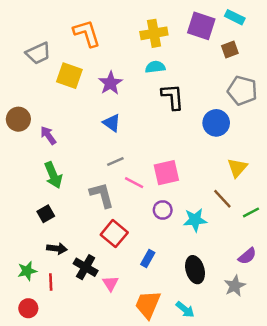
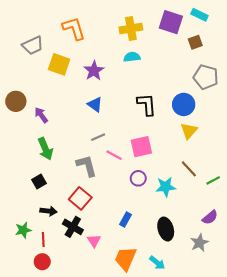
black L-shape: (173, 97) -> (147, 104), moved
yellow triangle: (237, 168) -> (189, 131), moved
red square: (114, 234) -> (80, 198), moved
red circle: (28, 308) -> (42, 262), moved

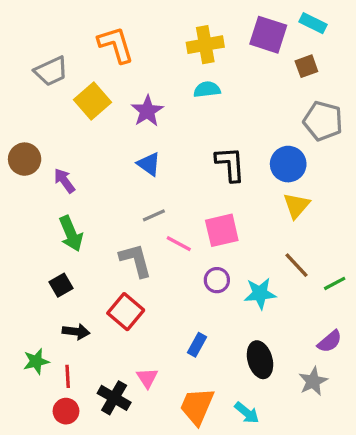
yellow square: (59, 64) -> (93, 101), turned 30
black cross: (73, 227) -> (114, 398), moved

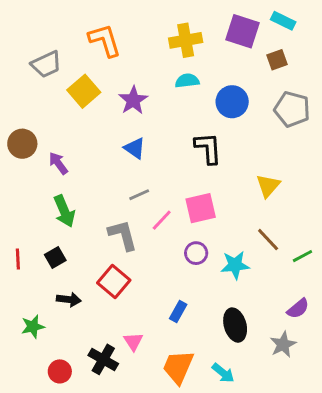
blue circle: (288, 164) -> (232, 102), moved
pink line: (179, 244) -> (162, 220), turned -75
red line: (68, 376) -> (18, 259), moved

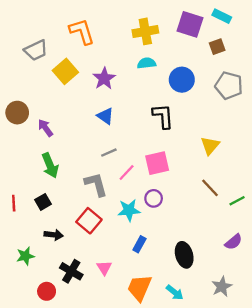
cyan star: (235, 265) -> (129, 210), moved
gray star: (283, 344) -> (222, 287), moved
black cross: (103, 359) -> (71, 271), moved

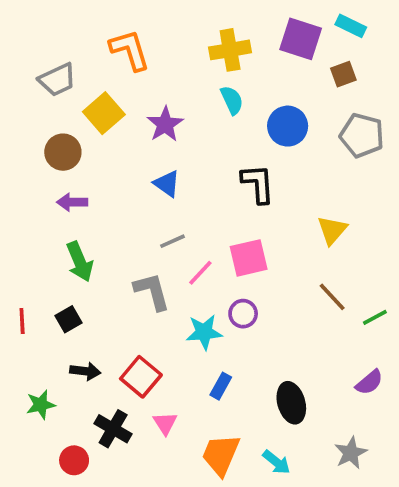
cyan semicircle: (147, 63) -> (232, 100), turned 72
brown circle: (17, 113) -> (63, 152), moved
purple arrow: (45, 128) -> (72, 202), turned -54
red square: (89, 221) -> (141, 377), moved

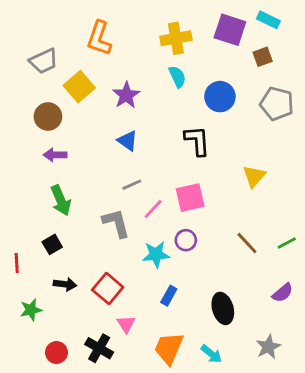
orange L-shape: (130, 50) -> (99, 38), turned -144
brown line: (332, 297) -> (247, 243), moved
red line: (22, 321) -> (17, 263), moved
black cross: (113, 429) -> (99, 348), moved

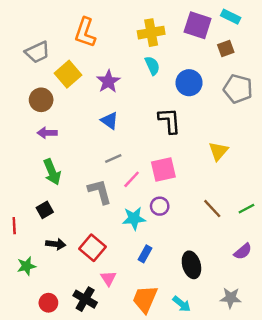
gray star: (268, 347) -> (231, 298), turned 30

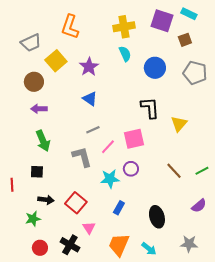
black L-shape: (169, 121) -> (150, 108), moved
black square: (45, 210) -> (37, 172), turned 32
green star: (26, 266) -> (33, 219), moved

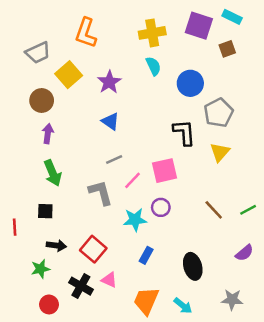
gray pentagon: (195, 73) -> (219, 113), moved, turned 30
purple arrow: (39, 109) -> (48, 134), turned 98
pink triangle: (89, 228) -> (109, 280), turned -32
black cross: (70, 245) -> (81, 286), moved

